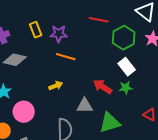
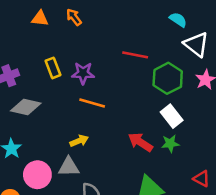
gray triangle: (85, 106) -> (69, 167), moved

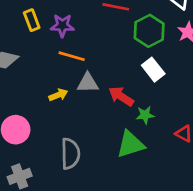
green star: (170, 143) -> (145, 115), moved
gray triangle: (69, 167) -> (88, 83), moved

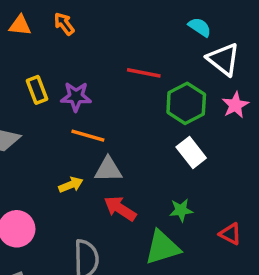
red arrow: (121, 96) -> (120, 208), moved

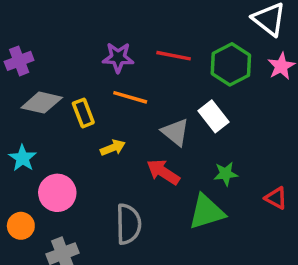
red line: (144, 73) -> (174, 56), moved
yellow rectangle: (37, 90) -> (83, 113), moved
white rectangle: (191, 153) -> (214, 116), moved
gray triangle: (108, 169) -> (175, 132), moved, turned 40

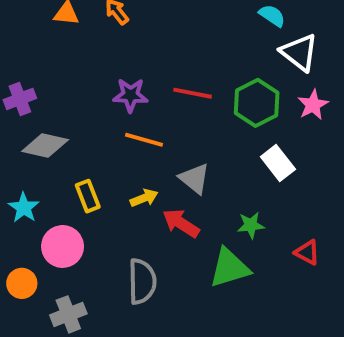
yellow rectangle: (83, 113) -> (88, 196), moved
white rectangle: (214, 116) -> (278, 163), moved
yellow arrow: (113, 148) -> (144, 198), moved

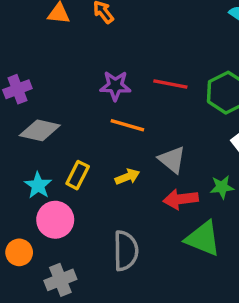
yellow rectangle: (88, 196) -> (78, 175), turned 48
cyan star: (24, 208) -> (38, 185), moved
red arrow: (181, 223) -> (181, 199), moved, turned -40
green star: (251, 225) -> (222, 187), moved
green triangle: (229, 268) -> (203, 239), turned 39

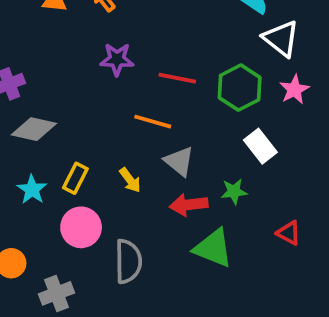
purple star: (115, 86) -> (117, 59), moved
orange line: (127, 125) -> (153, 122), moved
yellow arrow: (127, 177) -> (130, 180), turned 75
pink circle: (55, 220) -> (81, 227), moved

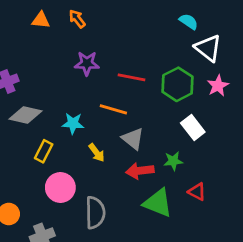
yellow rectangle: (75, 178) -> (44, 151), moved
cyan star: (32, 190) -> (73, 123), moved, turned -30
red triangle: (289, 233) -> (197, 192), moved

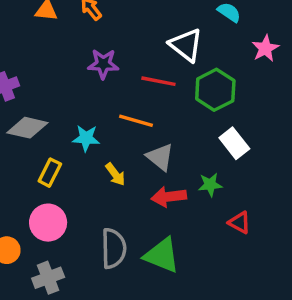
white triangle: (208, 48) -> (186, 45), moved
pink star: (218, 86) -> (265, 48), moved
pink circle: (60, 187) -> (48, 223), moved
green triangle: (158, 203) -> (162, 255), moved

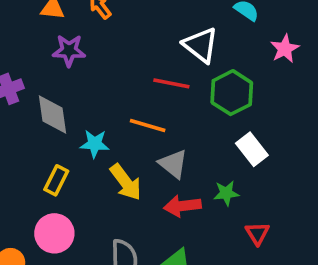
purple star: (103, 64) -> (69, 51), moved
gray diamond: (27, 128) -> (53, 115), moved, turned 69
yellow arrow: (115, 174) -> (126, 182), size x1.5
red triangle: (239, 223) -> (257, 233), turned 30

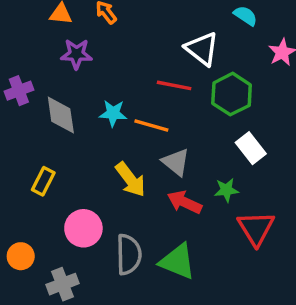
cyan star: (95, 144) -> (113, 113), moved
yellow rectangle: (56, 180) -> (43, 181), moved
red arrow: (182, 206) -> (185, 202), turned 32
pink circle: (54, 233) -> (83, 228), moved
red triangle: (257, 233) -> (256, 228), size x1.6

